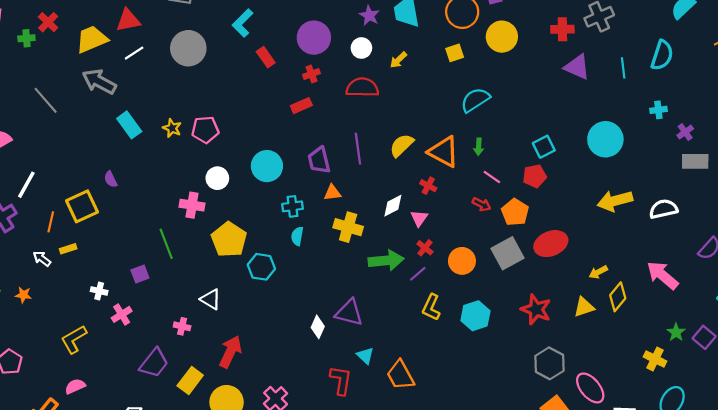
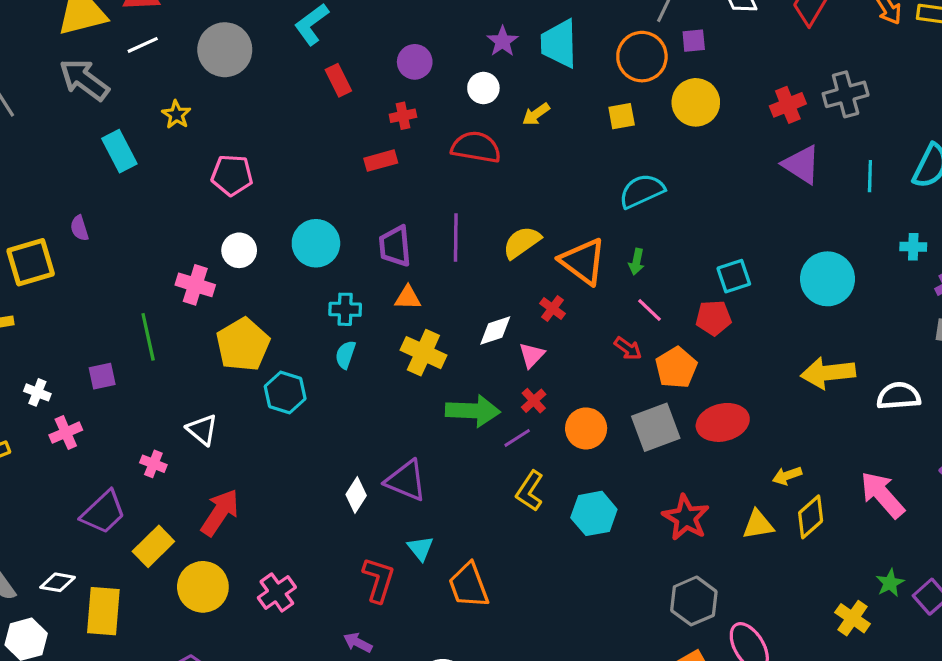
red cross: (562, 29) -> (788, 105), turned -30
purple circle: (314, 38) -> (415, 62), size x0.7
yellow star: (172, 128) -> (176, 115), moved

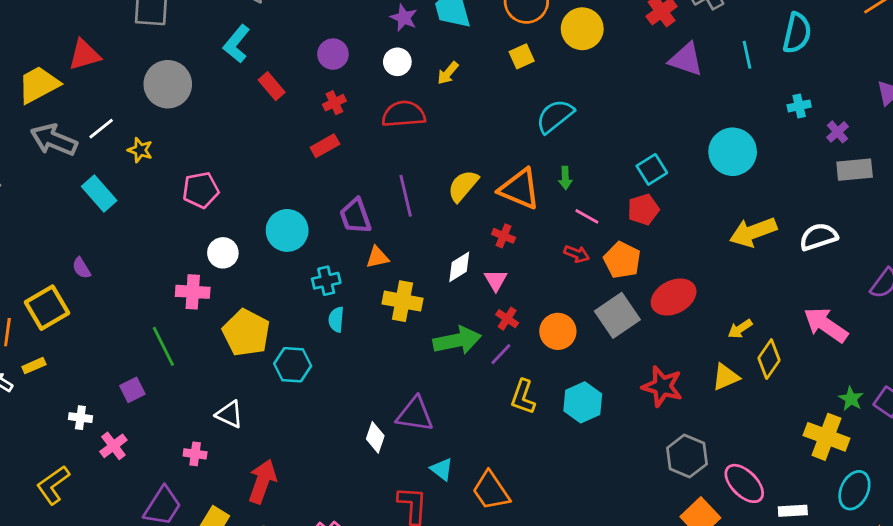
white line: (143, 45) -> (101, 129), moved
yellow cross: (853, 618) -> (826, 437), size x1.4

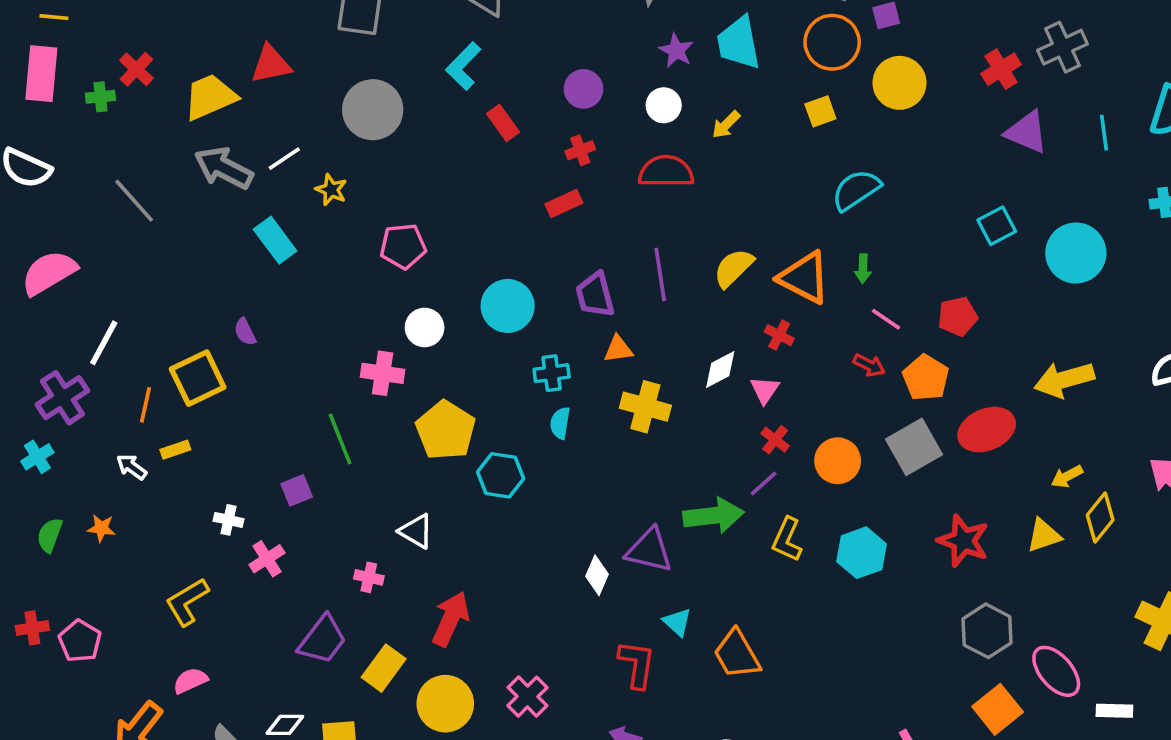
cyan square: (652, 169) -> (997, 226), moved
yellow arrow: (753, 232) -> (1064, 380), moved
green arrow: (457, 340) -> (714, 516), moved

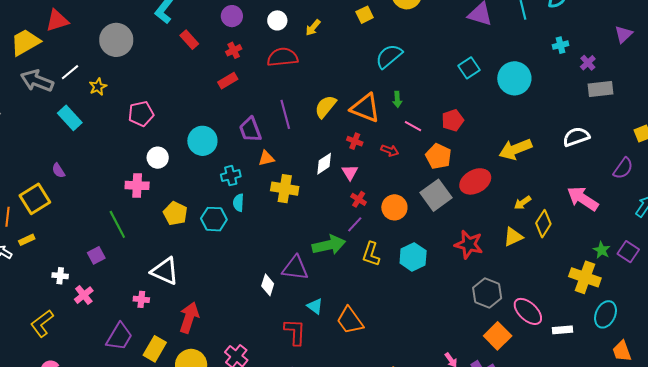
yellow star: (331, 190) -> (98, 87), turned 30
red arrow: (869, 365) -> (390, 150), moved
yellow pentagon: (446, 430) -> (175, 213), size x0.7
cyan hexagon: (501, 475) -> (214, 219), moved
white triangle: (416, 531) -> (165, 271), size x1.4

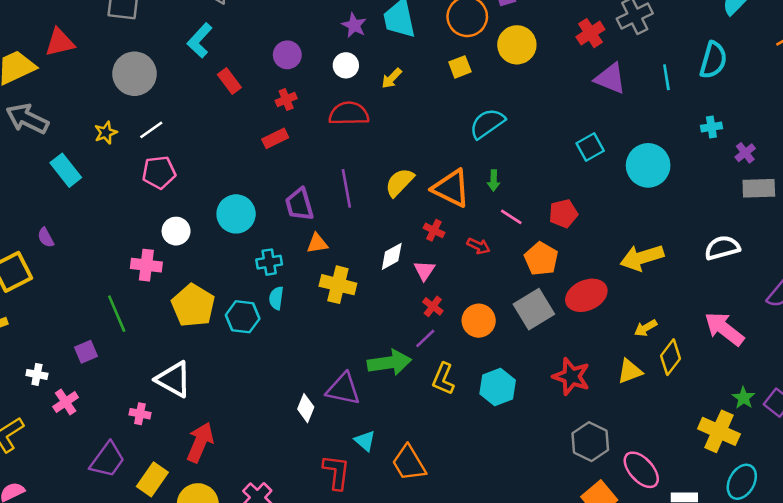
white line: (70, 72) -> (151, 130), moved
yellow pentagon: (175, 213) -> (193, 305), size x1.4

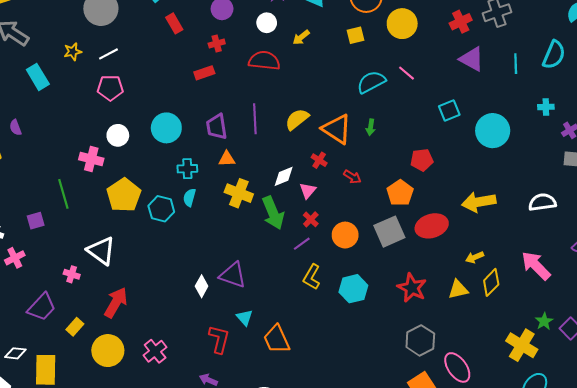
pink line: (511, 217) -> (406, 73), moved
green arrow: (389, 363) -> (273, 213), moved, turned 68
yellow rectangle: (152, 479) -> (75, 327), size x0.7

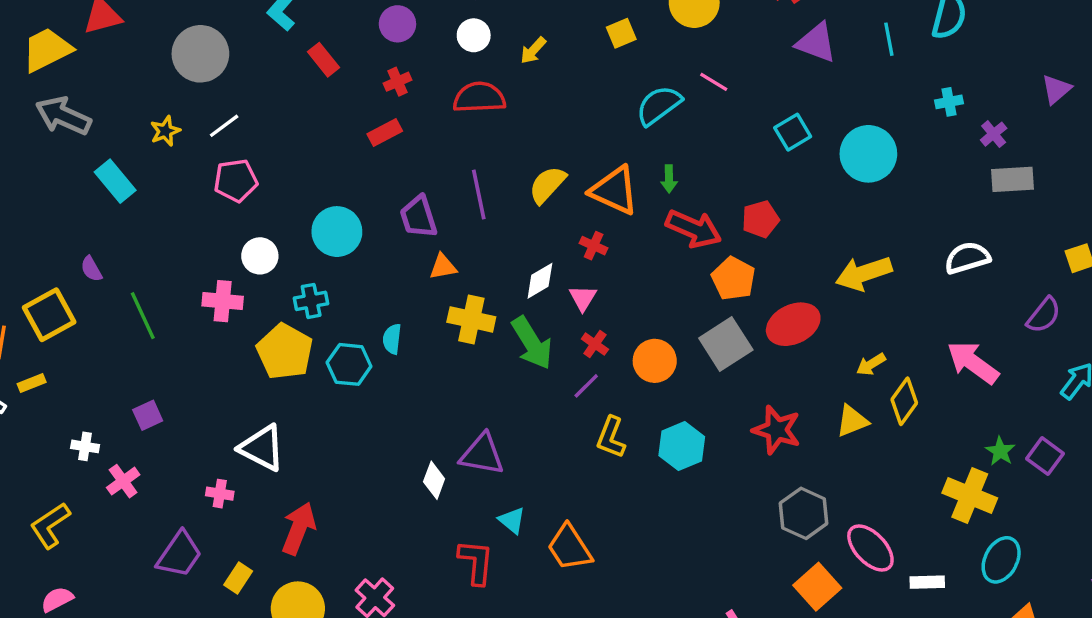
cyan cross: (187, 169) -> (311, 301), moved
red arrow: (352, 177) -> (694, 229), moved, size x1.8
green line: (63, 194) -> (143, 316), moved

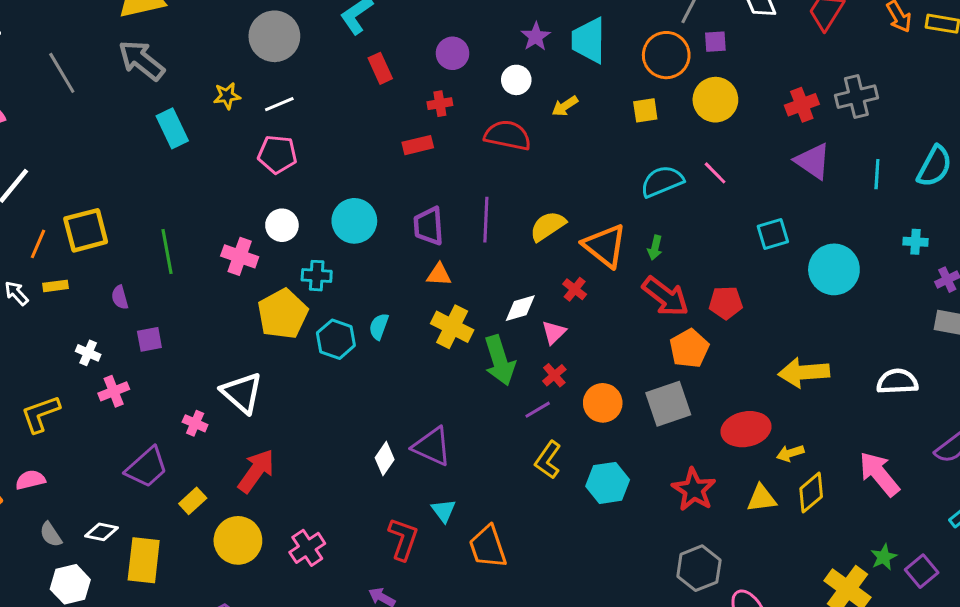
purple semicircle: (91, 269) -> (120, 297), moved
red ellipse: (793, 324) -> (746, 429), moved

